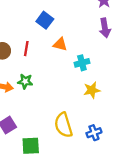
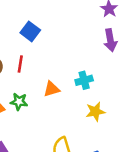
blue square: (45, 20) -> (30, 31), moved
orange triangle: (60, 44) -> (51, 89), moved, turned -32

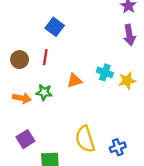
cyan cross: (84, 80) -> (105, 72), turned 35
yellow star: (95, 112) -> (127, 81), moved

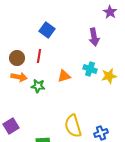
purple arrow: (129, 35) -> (94, 37), moved
orange arrow: (22, 98) -> (19, 77), moved
purple square: (25, 139) -> (11, 126), moved

